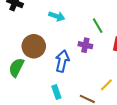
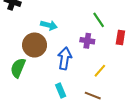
cyan arrow: (57, 16) -> (49, 25), moved
yellow line: (106, 85) -> (100, 71), moved

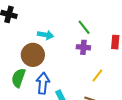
green line: (99, 20) -> (84, 27), moved
blue arrow: (65, 58) -> (43, 83), moved

